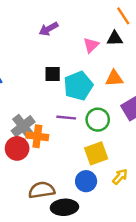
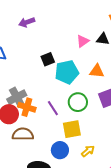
purple arrow: (49, 29) -> (27, 22), moved
black square: (53, 74) -> (48, 59), turned -32
purple line: (66, 118) -> (53, 108), moved, turned 42
brown semicircle: (42, 190) -> (23, 134), moved

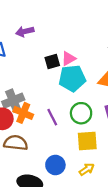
purple arrow: (27, 22) -> (25, 31), moved
pink triangle: (83, 41) -> (68, 59), moved
yellow square: (72, 129) -> (87, 141), moved

